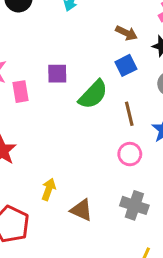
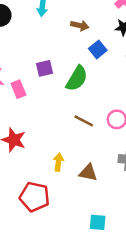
brown arrow: (126, 33) -> (80, 25), moved
brown line: (129, 114) -> (84, 121), moved, turned -36

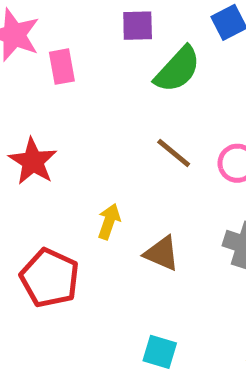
purple square: (44, 68) -> (138, 26), moved

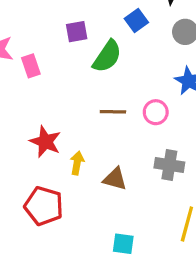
brown line: (174, 153) -> (113, 112), turned -30
red star: (33, 161) -> (45, 142), moved

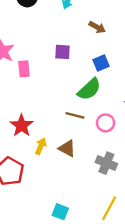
blue square: (136, 20) -> (101, 63), moved
green semicircle: (107, 56) -> (89, 89), moved
brown triangle: (115, 179) -> (67, 148), moved

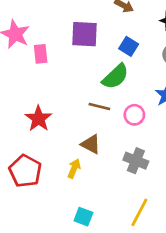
purple square: (62, 52) -> (84, 34), size x1.5
blue square: (101, 63) -> (129, 46), turned -35
yellow arrow: (41, 146) -> (74, 169), moved

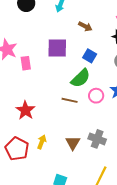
pink circle: (134, 115) -> (96, 96), moved
brown triangle: (91, 144) -> (73, 143), moved, turned 35
yellow arrow: (74, 169) -> (42, 142), moved

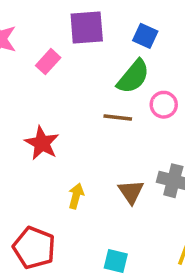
pink rectangle: (26, 63) -> (48, 62), moved, turned 56
red pentagon: (17, 149) -> (34, 248), moved

